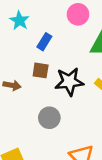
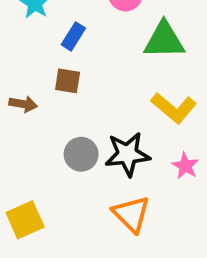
black star: (69, 82) -> (127, 154), moved

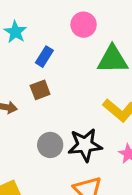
brown square: (68, 81) -> (40, 90), turned -30

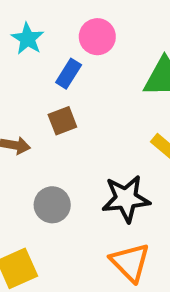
pink circle: (84, 25) -> (97, 37), moved
gray circle: (50, 145) -> (52, 205), moved

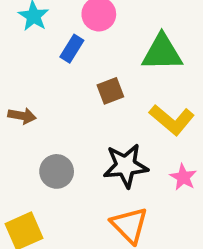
brown square: (62, 121) -> (110, 91), moved

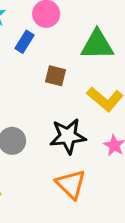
brown square: (110, 91) -> (55, 76), turned 35

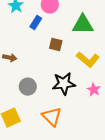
orange triangle: (71, 184) -> (52, 117), moved

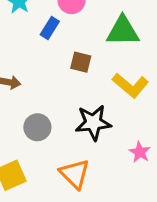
pink star: (94, 90) -> (140, 152), moved

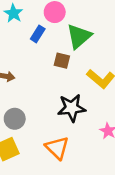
green triangle: (123, 31) -> (79, 36), moved, turned -40
gray circle: (37, 127) -> (15, 119), moved

